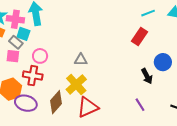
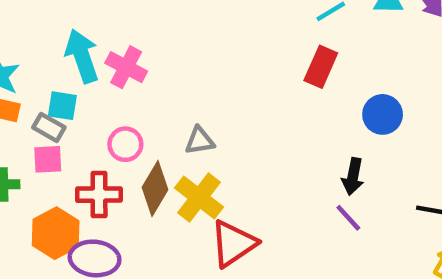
pink cross: (15, 19) -> (126, 67), moved, turned 30
pink circle: (40, 56) -> (125, 144), moved
black arrow: (147, 76) -> (353, 176), moved, turned 49
brown diamond: (56, 102) -> (155, 189), moved

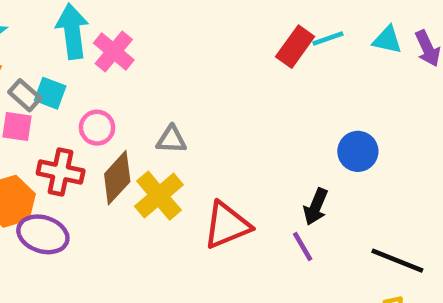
red rectangle: (321, 67) -> (295, 47), moved
cyan square: (62, 106) -> (50, 93), moved
red triangle: (233, 244) -> (227, 225), moved

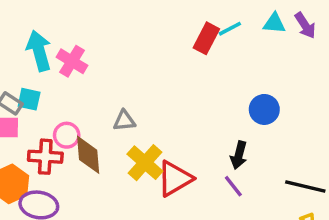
pink circle: (97, 128) -> (67, 135), moved
brown diamond: (117, 178) -> (88, 155), turned -39
yellow cross: (159, 196) -> (145, 163), moved

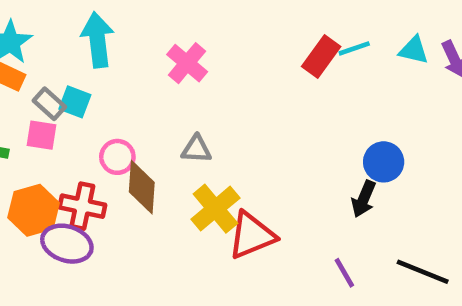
pink cross: (72, 61) -> (187, 63), moved
black arrow: (239, 155) -> (364, 199), moved
red cross: (45, 157) -> (82, 206), moved
purple line: (233, 186) -> (344, 273), moved

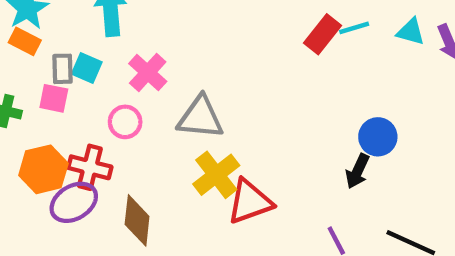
pink cross: (187, 63) -> (148, 72), moved
gray rectangle: (49, 104) -> (62, 69), turned 44
gray triangle: (196, 149) -> (200, 118), size x1.6
brown diamond: (142, 187) -> (137, 220), moved
purple ellipse: (67, 244) -> (74, 202), turned -51

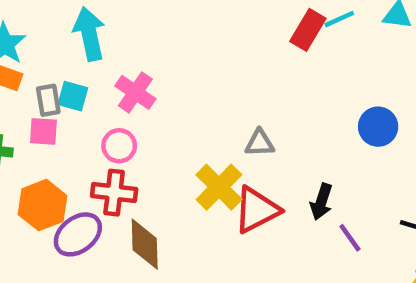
gray triangle: (200, 118) -> (260, 143), moved, size x0.6
red cross: (90, 167) -> (114, 193), moved
black arrow: (357, 171) -> (321, 202), moved

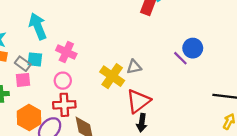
gray rectangle: (48, 100) -> (23, 64), turned -35
yellow cross: (219, 187) -> (112, 76), moved
black arrow: (321, 202) -> (142, 123), moved
purple line: (350, 238) -> (180, 58), moved

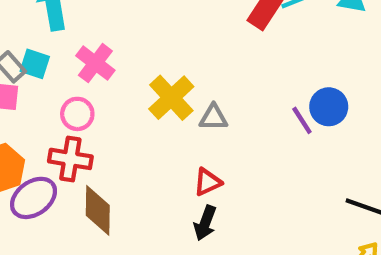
yellow cross: (112, 76) -> (171, 98), moved
red triangle: (138, 101) -> (208, 182), size x0.6

